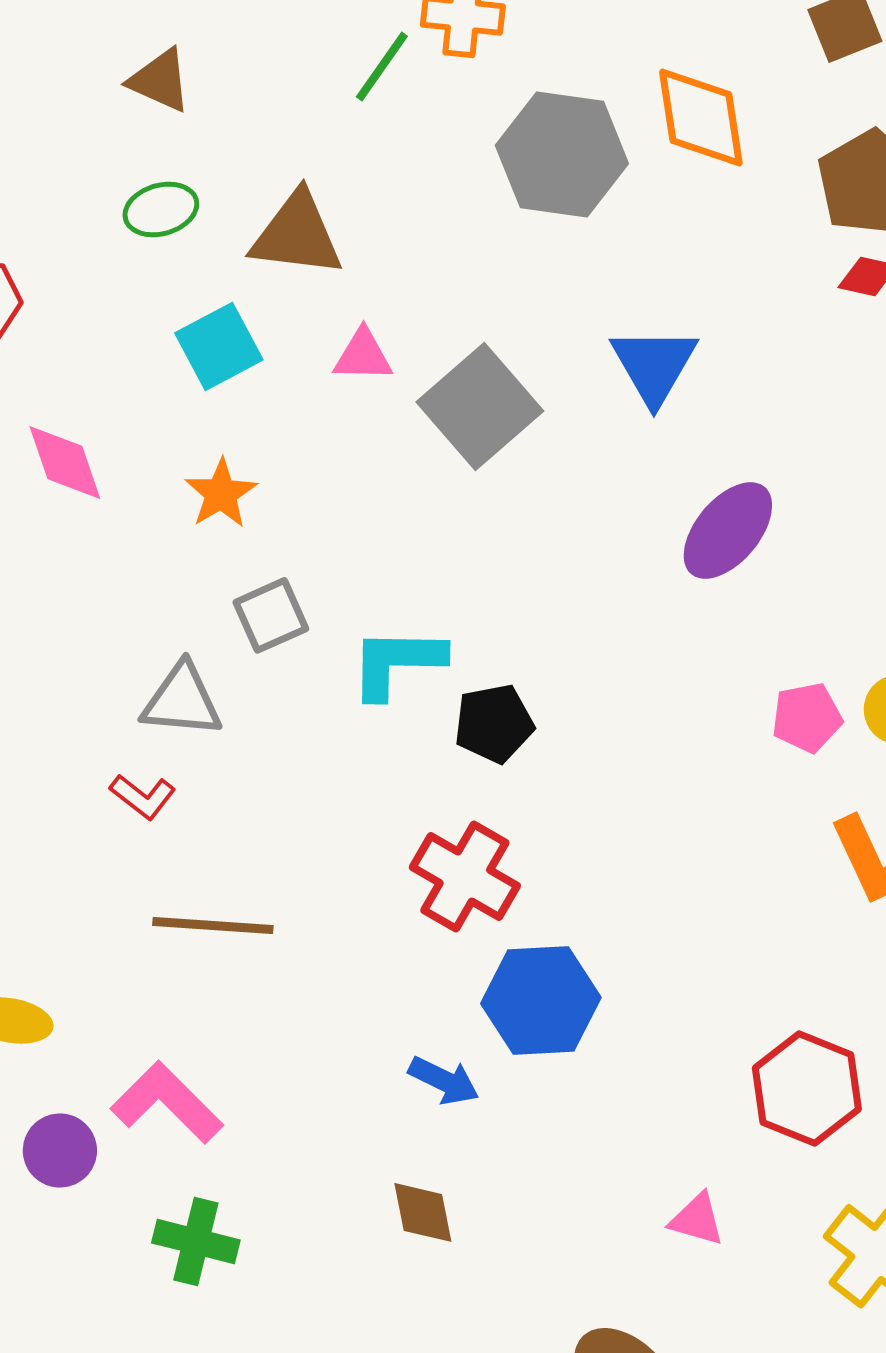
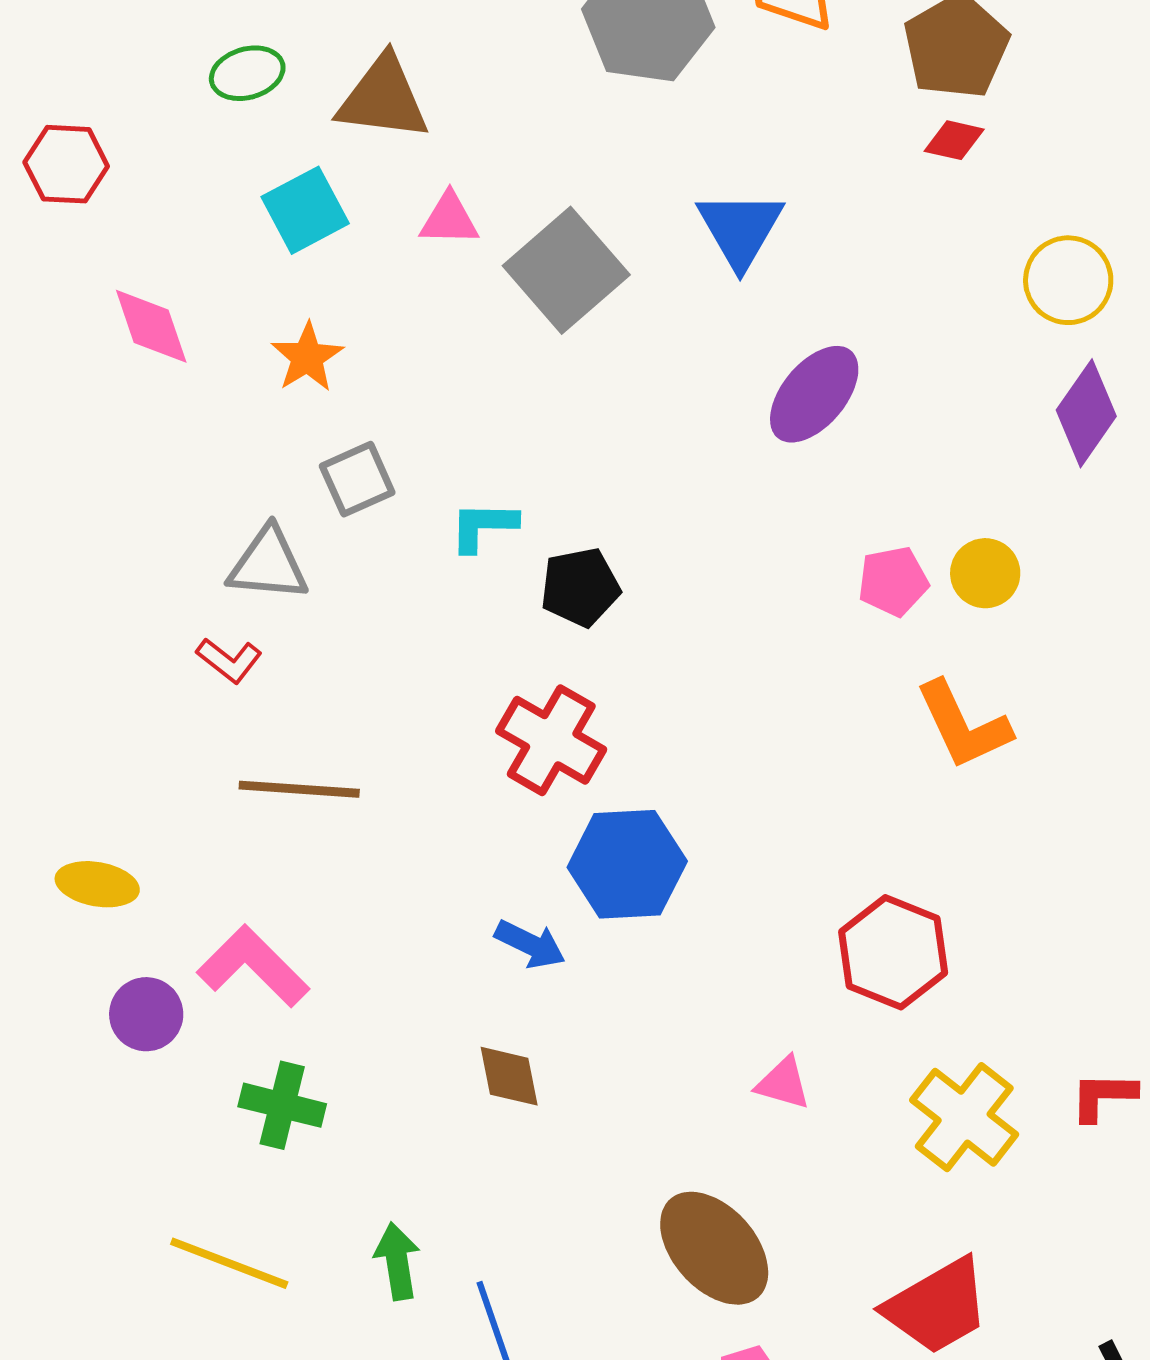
cyan L-shape: (397, 662) -> (483, 526), size x0.7

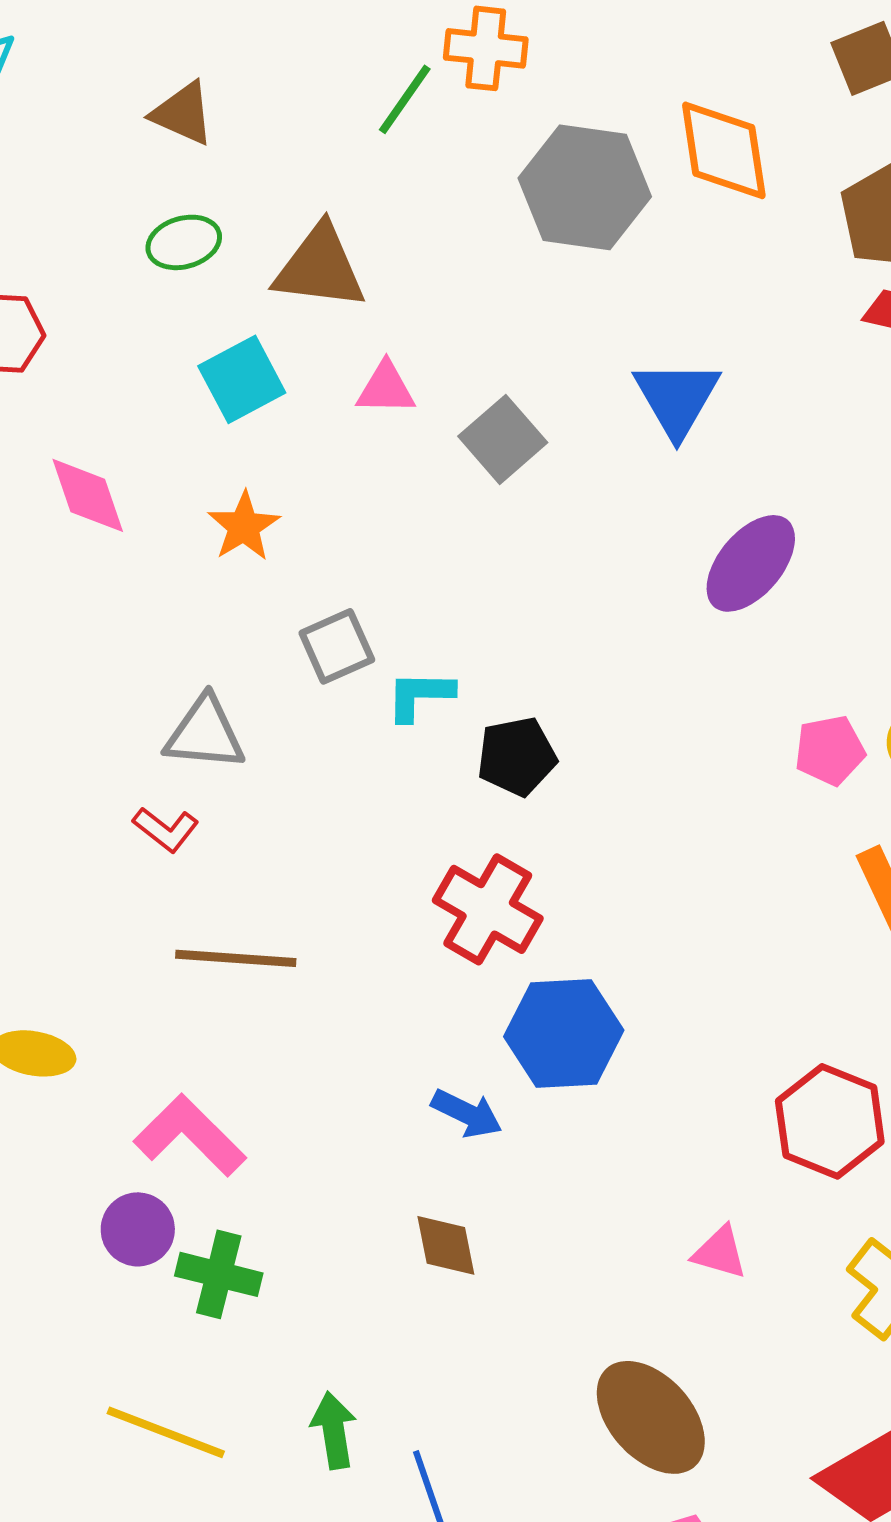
gray square: (566, 270) -> (503, 439), size x0.7
gray square: (357, 479) -> (337, 646), moved
purple circle: (146, 1014) -> (138, 1229), moved

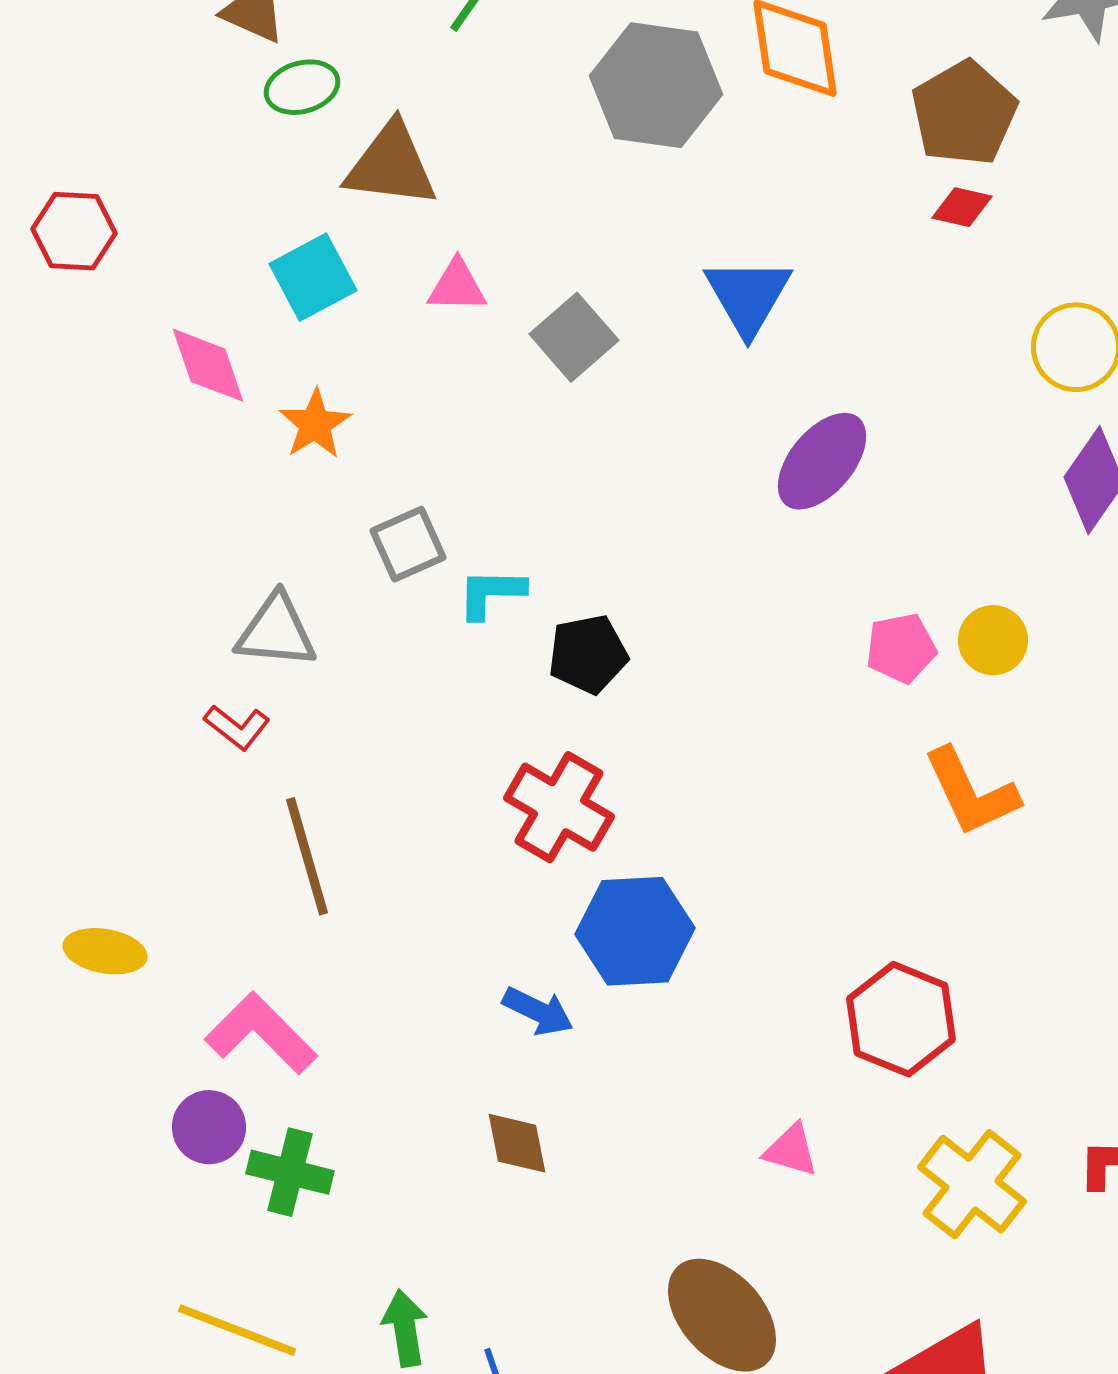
green ellipse: (184, 242) -> (302, 87), moved
pink diamond: (88, 495) -> (208, 365), moved
brown line: (236, 958) -> (307, 856), turned 70

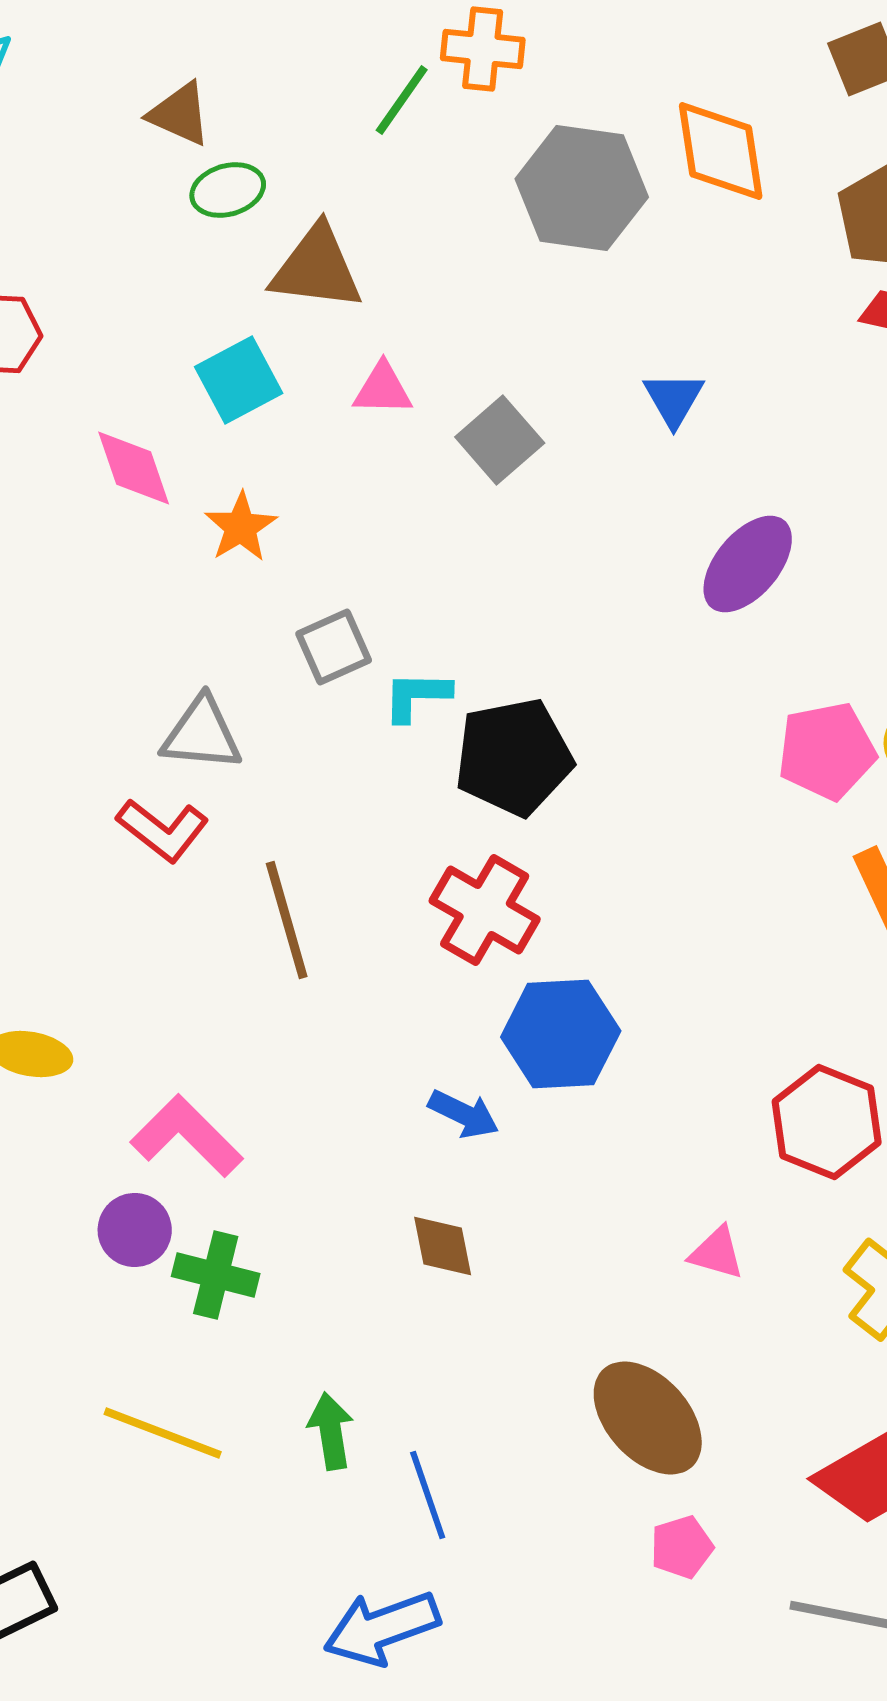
blue triangle: (748, 296) -> (674, 399), size x0.7
pink pentagon: (901, 648) -> (827, 751), size x1.4
black pentagon: (588, 654) -> (514, 757), size x1.5
red L-shape: (237, 727) -> (163, 830), size x1.4
brown line: (307, 856) -> (287, 920), moved

